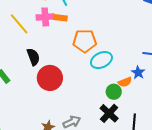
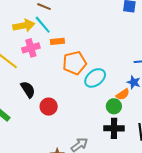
orange rectangle: (60, 18) -> (57, 41), moved
red circle: (50, 78) -> (49, 107), size x0.7
black cross: (109, 113) -> (114, 128), turned -30

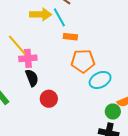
pink cross: (31, 48) -> (28, 58), moved

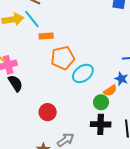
red circle: (49, 99) -> (48, 112), moved

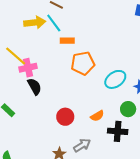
cyan ellipse: (83, 73) -> (115, 79), moved
orange semicircle: (110, 91) -> (97, 116), moved
green circle: (101, 102) -> (128, 109), moved

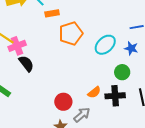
orange semicircle: (97, 116) -> (94, 92), moved
red circle: (65, 117) -> (63, 102), moved

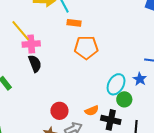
cyan ellipse: (105, 45) -> (116, 84), moved, turned -35

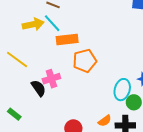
orange rectangle: (74, 23) -> (67, 40), size x1.5
pink cross: (31, 44) -> (51, 79), moved

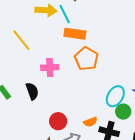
orange pentagon: (85, 61) -> (86, 59), turned 30
black semicircle: (38, 88) -> (32, 91), moved

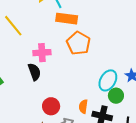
black semicircle: (32, 91) -> (34, 72), moved
orange semicircle: (90, 122) -> (83, 106), turned 120

